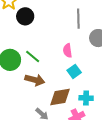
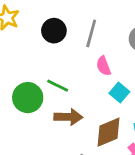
black circle: (25, 16) -> (54, 31), moved
gray line: (78, 19) -> (91, 33), moved, turned 30

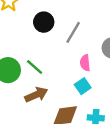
pink semicircle: (103, 66) -> (85, 63), moved
brown arrow: (68, 117) -> (36, 95), turned -40

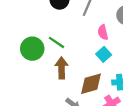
brown arrow: (36, 95) -> (62, 68), turned -60

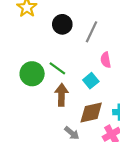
cyan square: (104, 54) -> (91, 81), moved

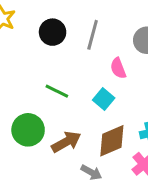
green circle: (32, 74) -> (28, 130), moved
brown arrow: (62, 95) -> (66, 142), moved, turned 70

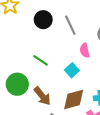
gray line: (93, 35) -> (70, 25), turned -48
brown arrow: (66, 142) -> (42, 96), turned 72

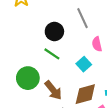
black circle: (43, 20) -> (54, 32), moved

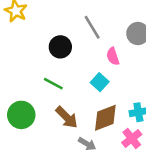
green line: (52, 54) -> (53, 84), moved
green circle: (28, 78) -> (21, 115), moved

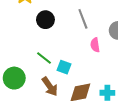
black circle: (60, 47) -> (45, 20), moved
cyan square: (100, 82) -> (64, 67), moved, turned -32

